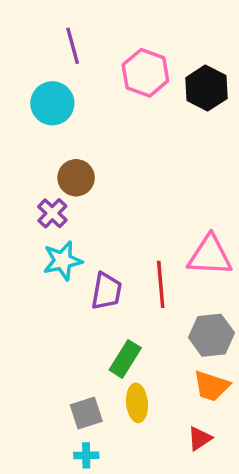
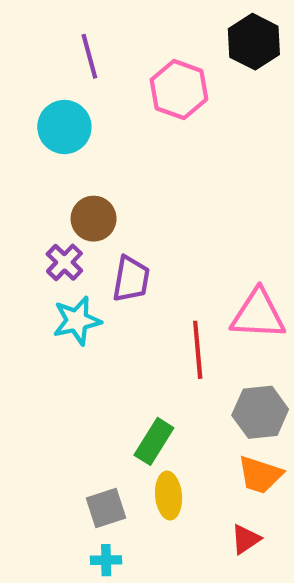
black hexagon: (206, 88) -> (254, 42), moved
purple trapezoid: (107, 291) -> (131, 279), moved

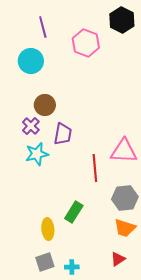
yellow ellipse: (169, 496) -> (48, 229), moved
gray square: (106, 508) -> (45, 262), moved
cyan cross: (106, 560) -> (72, 267), moved

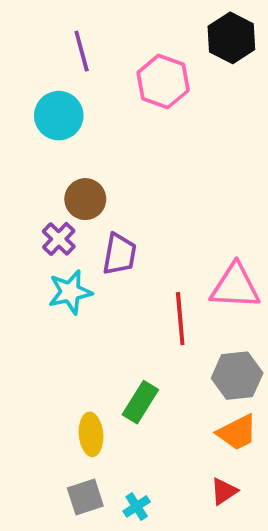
orange trapezoid: (125, 228) -> (237, 432), turned -45
cyan cross: (72, 267) -> (137, 506), turned -32

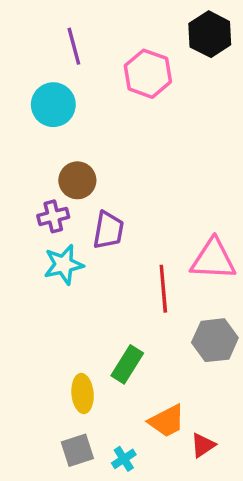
purple cross: (59, 239) -> (53, 216), turned 32
orange trapezoid: (237, 432) -> (167, 421), moved

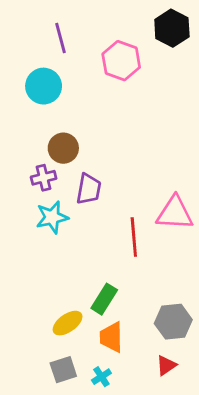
gray hexagon: (215, 340) -> (173, 322), moved
yellow ellipse: (83, 394) -> (68, 323), turned 60
orange trapezoid: (167, 421) -> (111, 337), moved, turned 116

